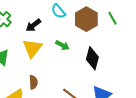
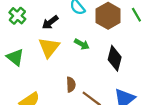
brown semicircle: (33, 82) -> (71, 85), moved

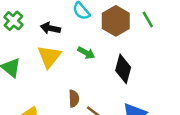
black arrow: (50, 22) -> (50, 28), turned 49

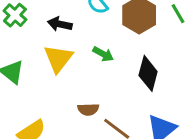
brown semicircle: (74, 98) -> (88, 109), turned 91

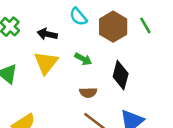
brown semicircle: (88, 109) -> (88, 93), moved

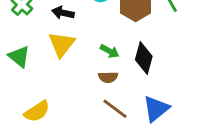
green arrow: (83, 59) -> (110, 51), moved

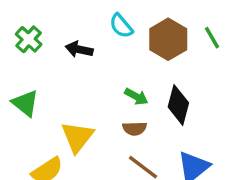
yellow triangle: (62, 44) -> (77, 137), moved

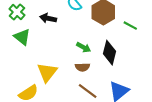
green line: (212, 38) -> (130, 26), moved, turned -32
green triangle: (25, 103) -> (22, 37), moved

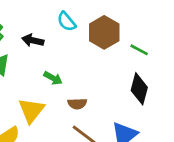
green arrow: (84, 47) -> (53, 78), moved
black diamond: (110, 53) -> (139, 89), moved

